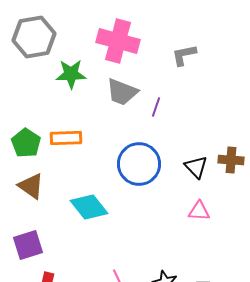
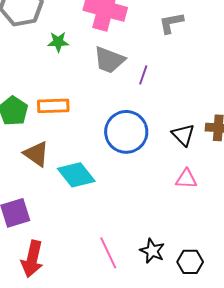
green star: (71, 74) -> (58, 42), size x0.7
brown triangle: (31, 186) -> (36, 154), moved

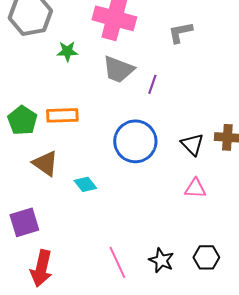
cyan diamond: (76, 175) -> (85, 184), size x0.6
black hexagon: (190, 262) -> (206, 257), moved

